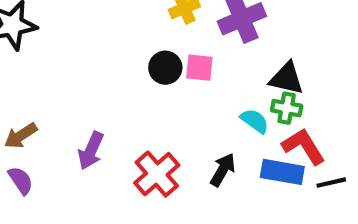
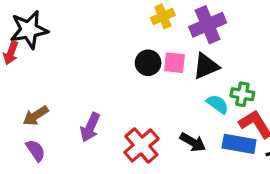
black triangle: (287, 78) -> (206, 66), moved, turned -36
black arrow: (223, 170) -> (193, 142), turned 90

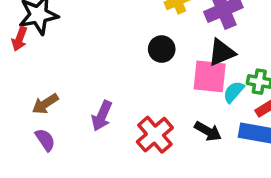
pink square: (175, 63) -> (210, 76), moved, size x1.5
cyan semicircle: (218, 104) -> (234, 92), turned -85

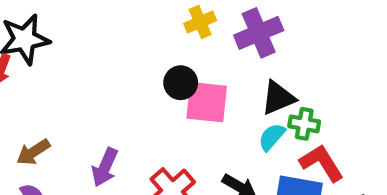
black triangle: (222, 52) -> (278, 98), moved
pink square: (210, 76) -> (207, 102), moved

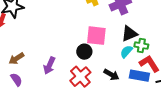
black circle: (181, 83) -> (84, 52), moved

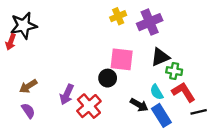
cyan semicircle: (126, 52) -> (157, 92), moved, turned -72
blue rectangle: (139, 76) -> (161, 115), moved, turned 48
red cross: (80, 77) -> (89, 106), moved

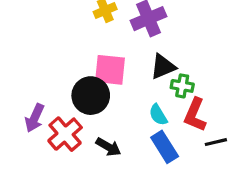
black circle: (108, 78) -> (91, 96), size x1.5
red L-shape: (184, 92) -> (195, 115), turned -125
black arrow: (139, 105) -> (108, 147), moved

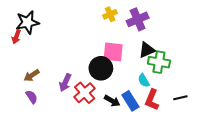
green cross: (182, 86) -> (159, 62), size x1.5
red L-shape: (195, 115) -> (152, 100), moved
blue rectangle: (165, 147) -> (130, 101), moved

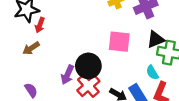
red arrow: (16, 37) -> (40, 25), moved
black circle: (101, 68) -> (88, 66), moved
brown arrow: (32, 75) -> (31, 48), moved

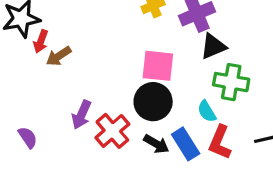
black triangle: (156, 39) -> (213, 46), moved
brown arrow: (31, 48) -> (59, 56), moved
black circle: (88, 66) -> (153, 102), moved

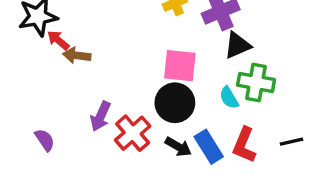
red arrow: (41, 41) -> (58, 40), turned 110
brown arrow: (59, 56) -> (77, 55), turned 40
cyan semicircle: (207, 111) -> (229, 98), moved

